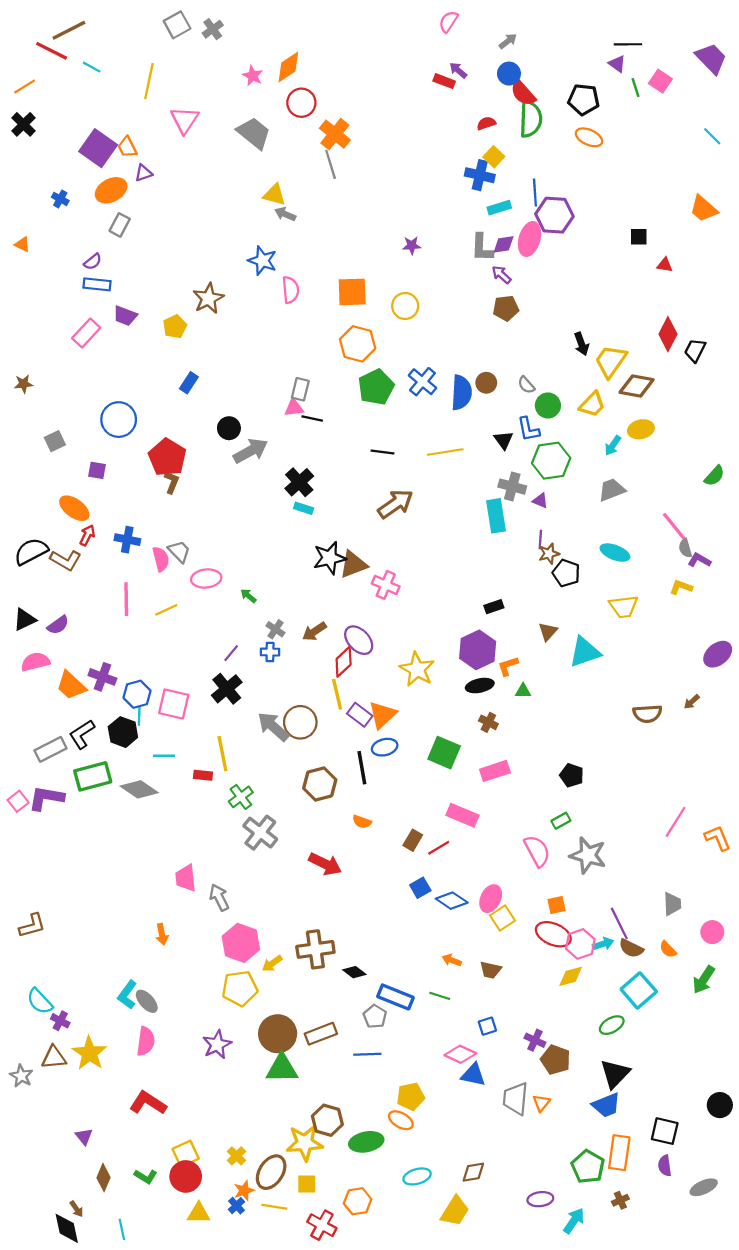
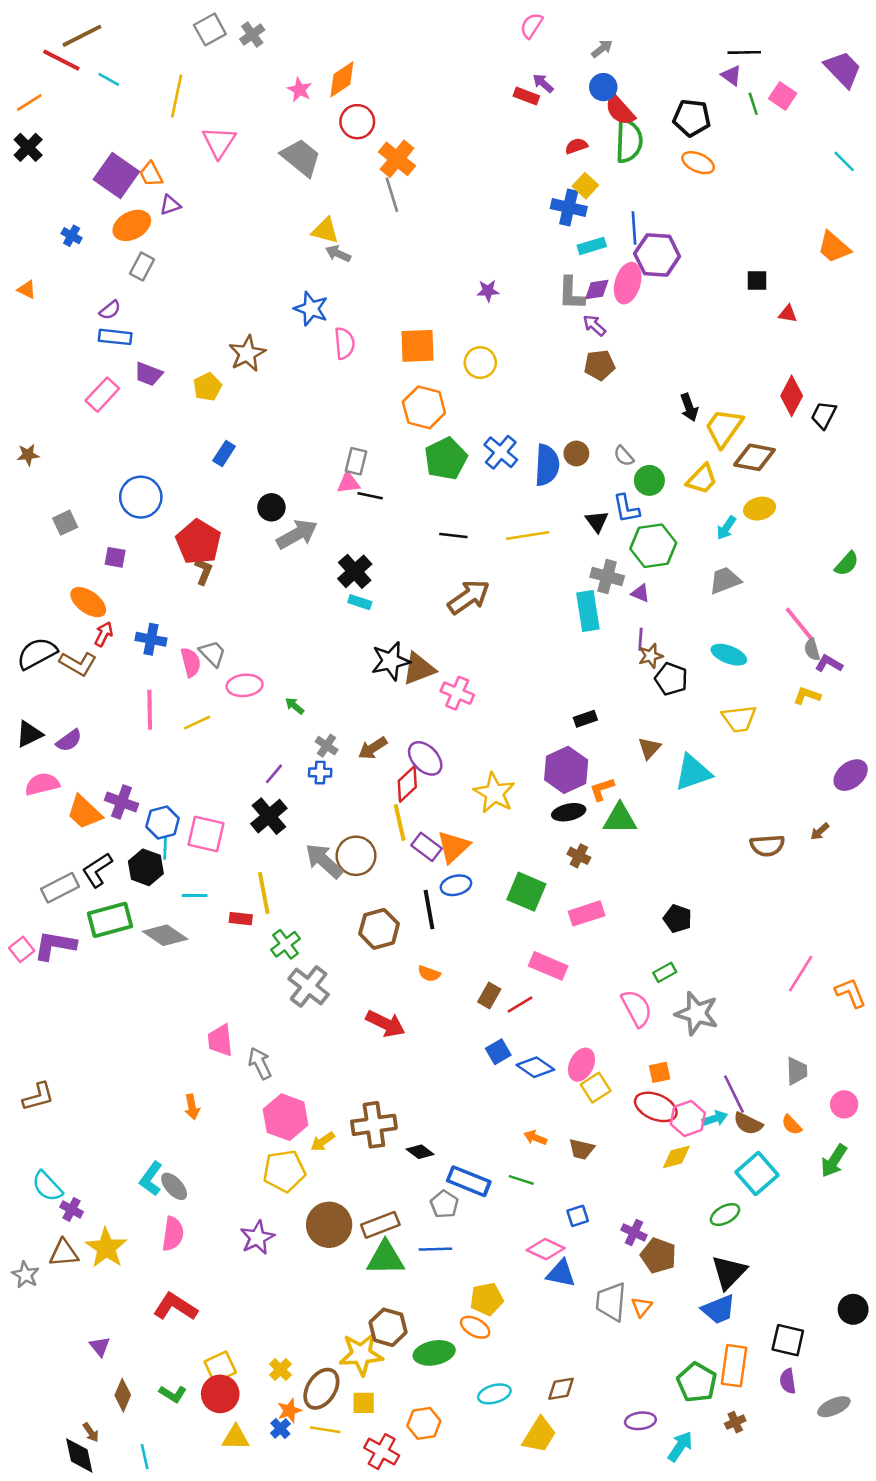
green triangle: (523, 691) -> (620, 819), size x1.8
green triangle: (282, 1068) -> (385, 1258), moved

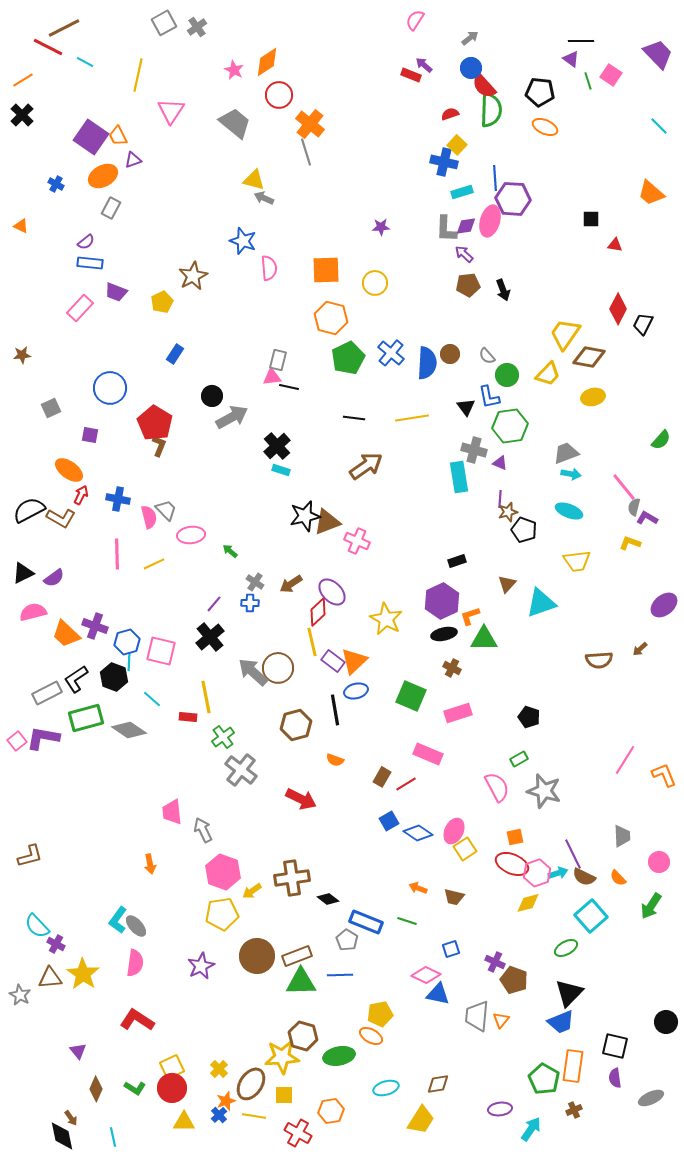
black arrow: (689, 407) -> (503, 290), moved
cyan arrow: (726, 528) -> (571, 474), moved, turned -114
gray semicircle: (812, 650) -> (634, 507), turned 30
cyan line: (195, 896) -> (152, 699), turned 42

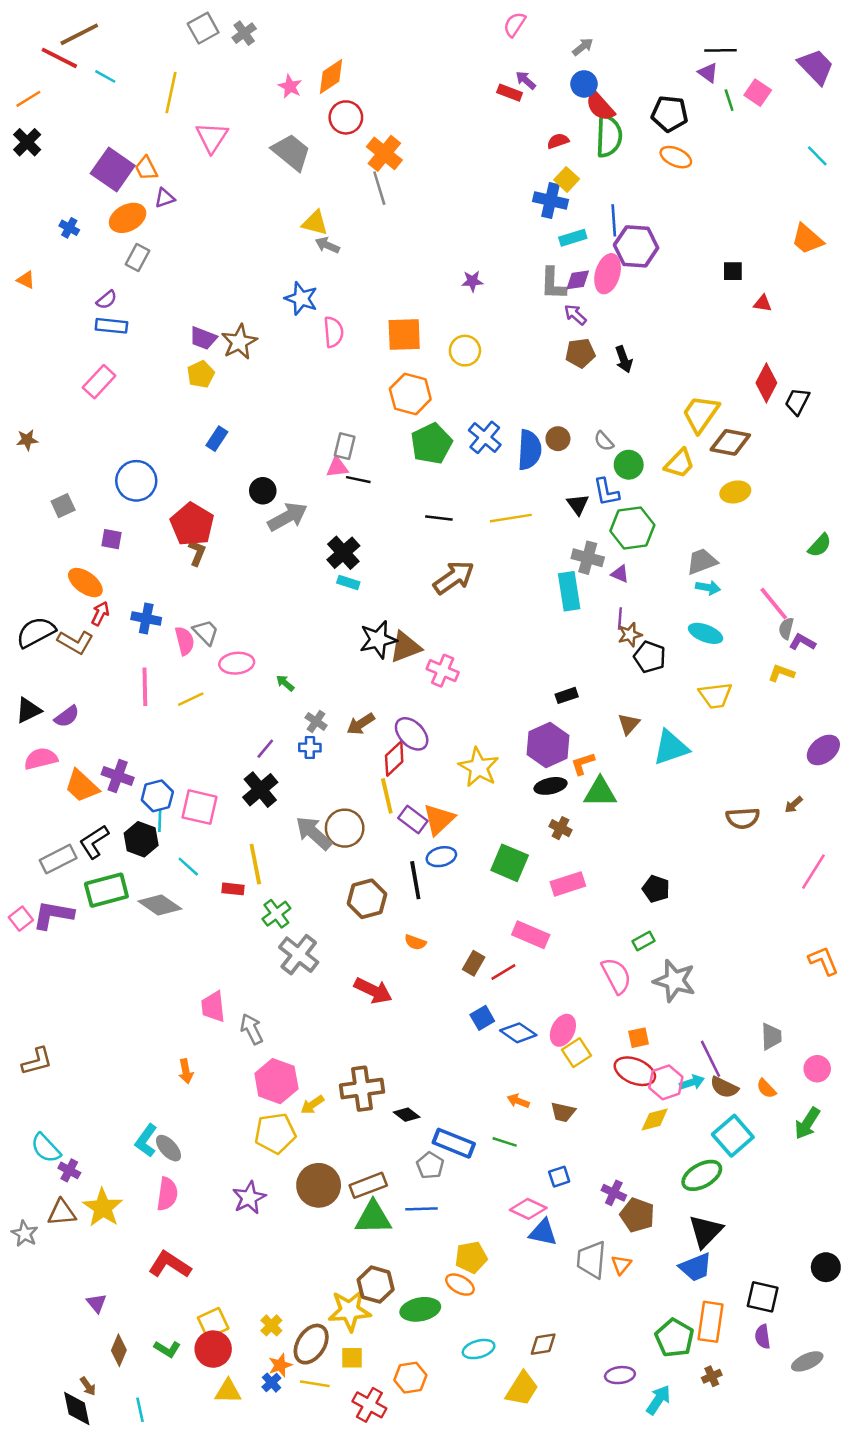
purple trapezoid: (116, 292) -> (203, 338), moved
pink line: (625, 760) -> (813, 872), moved
green ellipse: (566, 948) -> (702, 1175), size x1.4

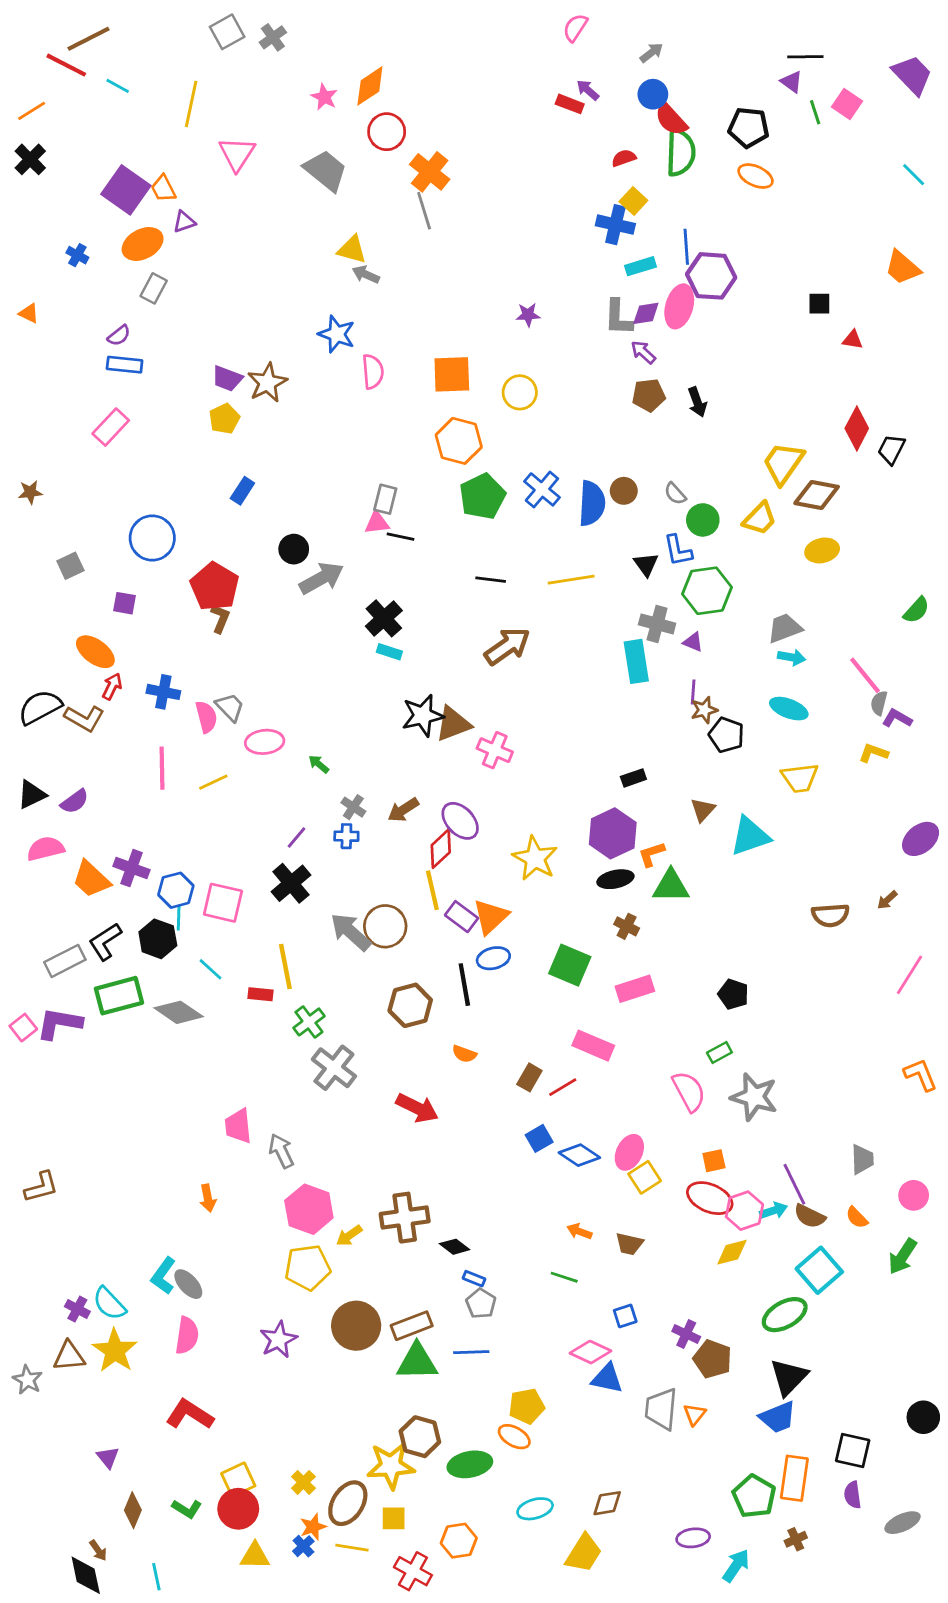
blue rectangle: (454, 1143) -> (474, 1279), moved, size x0.5
cyan semicircle: (46, 1148) -> (109, 1304), moved

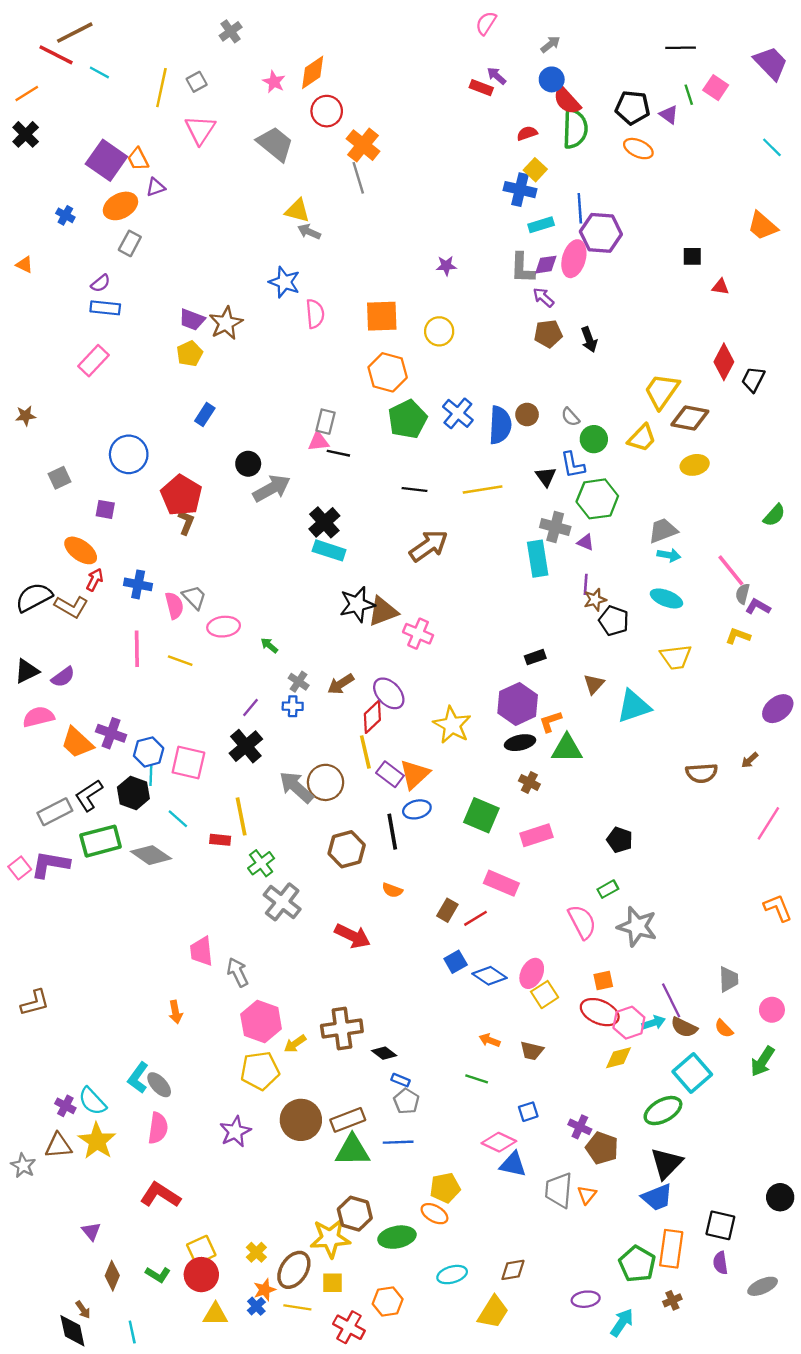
gray square: (227, 32) -> (197, 82), moved, size x0.7
purple triangle: (792, 82) -> (669, 115), moved
cyan rectangle: (389, 652) -> (329, 550), size x1.5
yellow line: (213, 782) -> (180, 661), turned 45

